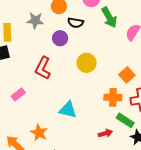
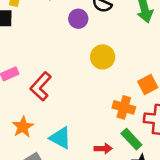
red L-shape: (43, 68) -> (41, 86), moved
cyan triangle: (68, 110) -> (60, 138), moved

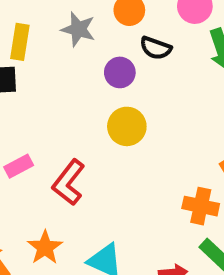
yellow circle: (103, 57) -> (127, 126), moved

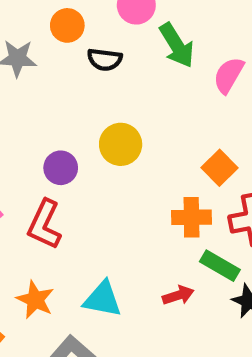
purple circle: (120, 72) -> (61, 168), moved
yellow circle: (127, 126) -> (121, 144), moved

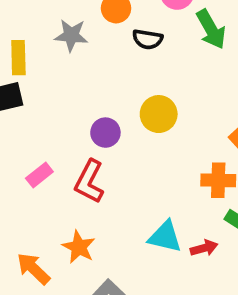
cyan triangle: (103, 299) -> (165, 237), moved

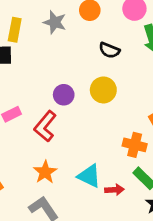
black semicircle: (148, 39) -> (109, 50), moved
orange star: (79, 247) -> (45, 172), moved

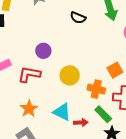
yellow circle: (103, 90) -> (70, 75), moved
red L-shape: (45, 126) -> (29, 74), turned 60

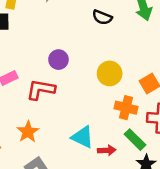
yellow circle: (70, 75) -> (110, 73), moved
orange star: (29, 109) -> (28, 132), moved

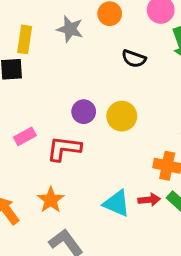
yellow circle: (110, 73) -> (122, 116), moved
red arrow: (107, 150) -> (149, 200), moved

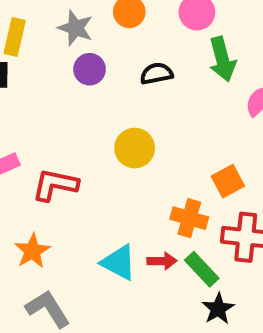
black semicircle: (134, 59) -> (157, 74), turned 145
purple circle: (84, 112) -> (90, 69), moved

